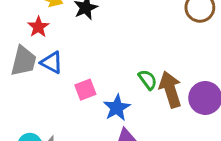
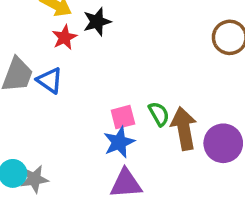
red star: (38, 27) -> (64, 37), moved
pink square: (85, 90) -> (123, 117), moved

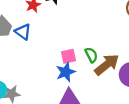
brown arrow: (184, 128) -> (107, 65), turned 60

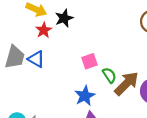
pink square: (69, 56) -> (89, 61), moved

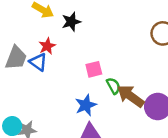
red star: (44, 30) -> (47, 46), moved
brown arrow: (126, 83) -> (131, 96), turned -104

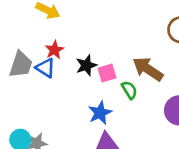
black star: (71, 22) -> (86, 65), moved
brown arrow: (131, 96) -> (148, 69), moved

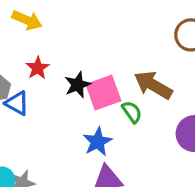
blue triangle: (45, 68) -> (17, 103), moved
pink square: (107, 73) -> (103, 93), size x1.5

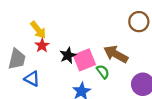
yellow arrow: (27, 20) -> (38, 30), moved, turned 30
blue triangle: (17, 103) -> (32, 79), moved

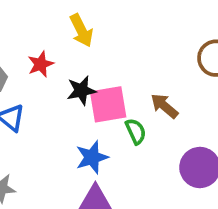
yellow arrow: (38, 30) -> (81, 30), moved
brown arrow: (116, 54) -> (164, 106), size x0.7

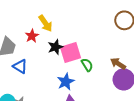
yellow arrow: (81, 30) -> (45, 23), moved
brown arrow: (164, 106) -> (118, 64), moved

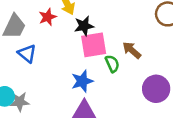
black star: (55, 47) -> (84, 26), moved
brown arrow: (118, 64) -> (132, 50), moved

